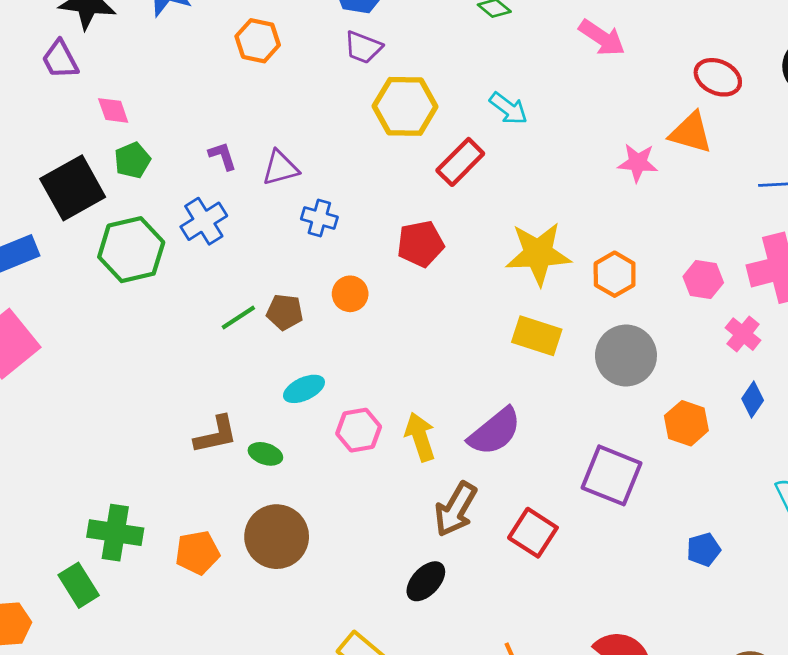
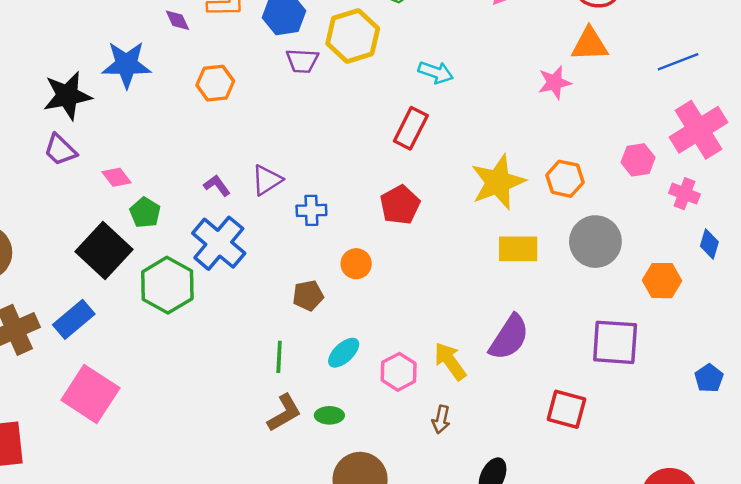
yellow hexagon: (405, 106) -> (353, 36), moved
blue cross: (204, 221) -> (219, 243), size x1.4
green line: (238, 318) -> (279, 357), moved, turned -36
brown arrow: (456, 509) -> (441, 419), moved, size x0.6

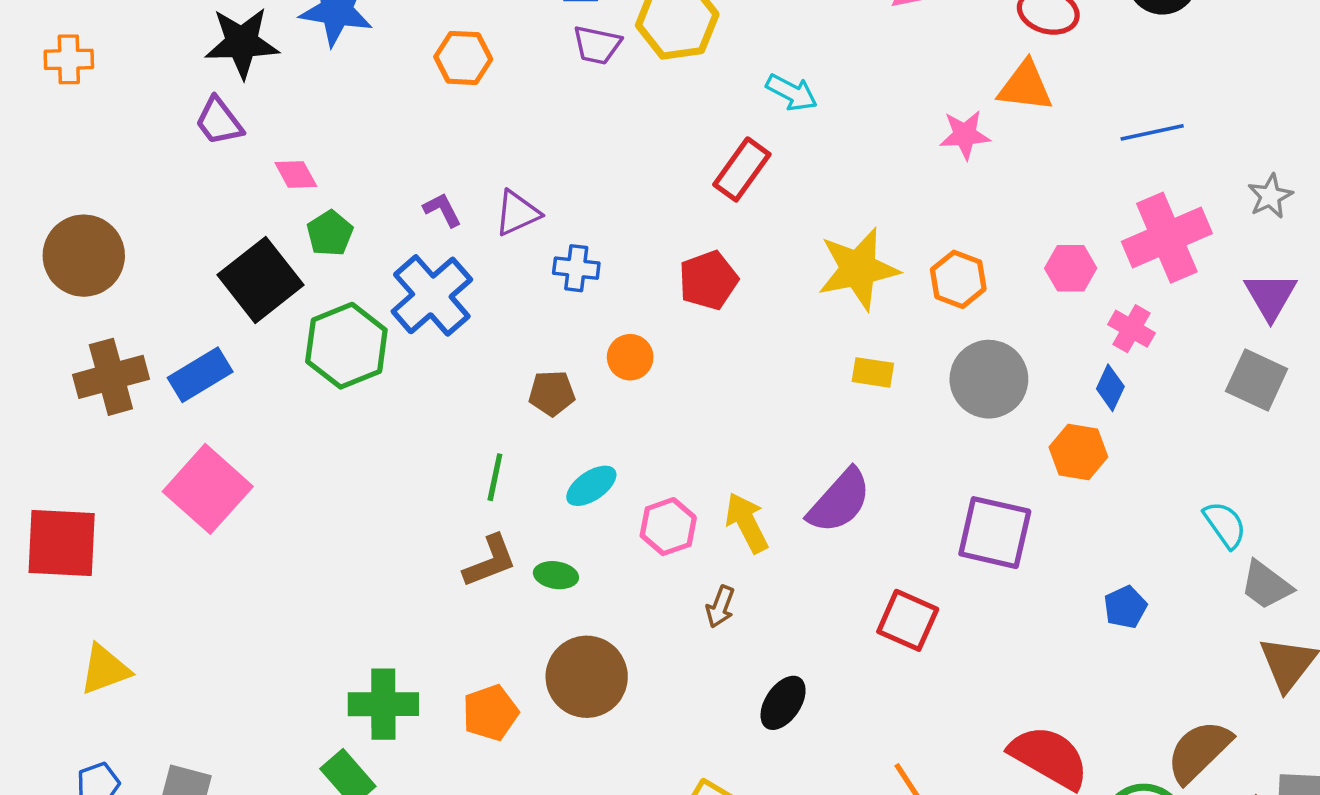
blue diamond: (709, 244) -> (1110, 388), moved
yellow rectangle: (518, 249) -> (873, 372), size x0.7

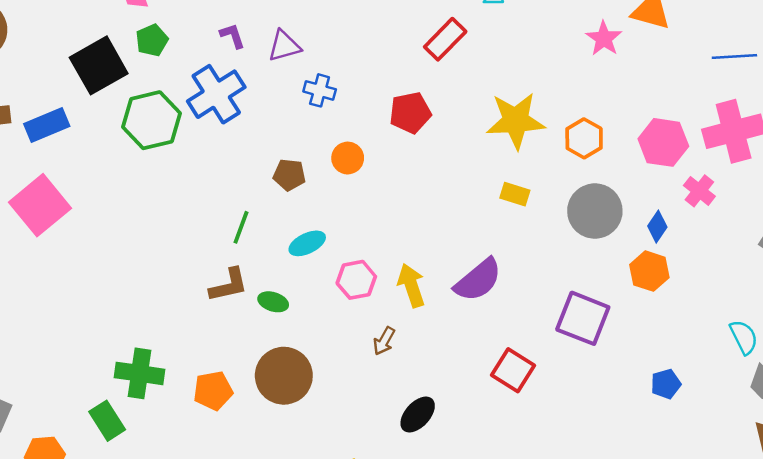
pink star: (965, 135) -> (604, 39), turned 30
pink hexagon: (1071, 268) -> (663, 142), size x1.4
blue diamond: (1110, 388) -> (657, 227), moved

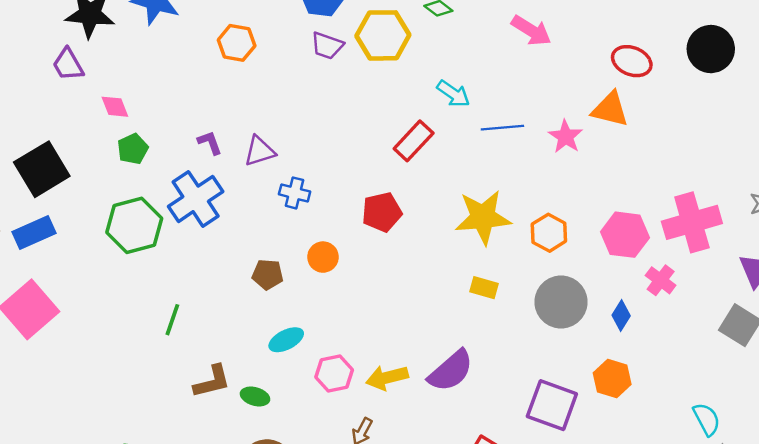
blue line: (734, 57) -> (502, 128), moved
black square: (99, 65) -> (42, 169), moved
green line: (241, 227) -> (172, 320), moved
orange hexagon: (649, 271) -> (612, 379), moved
yellow arrow: (411, 285) -> (387, 378), turned -84

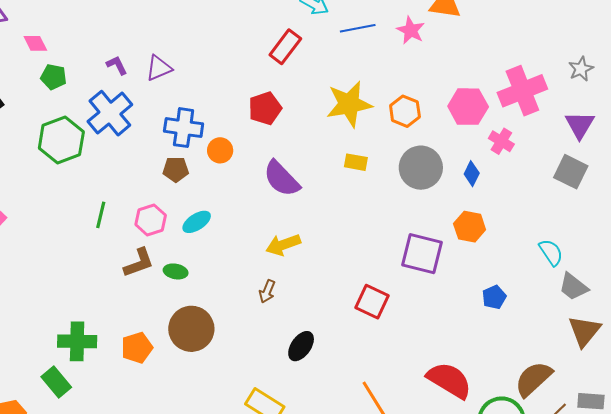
green pentagon: (133, 149) -> (54, 77), turned -30
blue cross: (295, 193) -> (184, 128), moved, size x1.5
purple semicircle: (451, 371) -> (282, 179), moved, turned 93
pink hexagon: (334, 373) -> (151, 220), moved

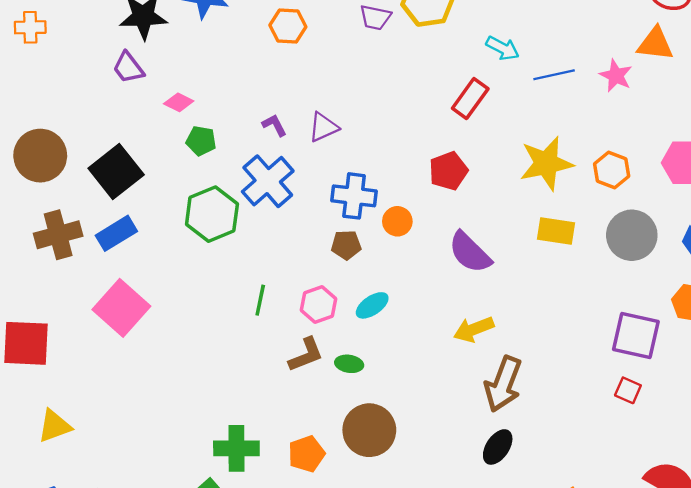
pink diamond: (35, 43) -> (179, 102), turned -35
yellow rectangle: (356, 162) -> (556, 231), size x1.4
brown arrow: (267, 291) -> (503, 384), moved, size x2.0
red square: (372, 302) -> (628, 390), moved, size x0.7

